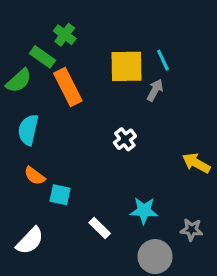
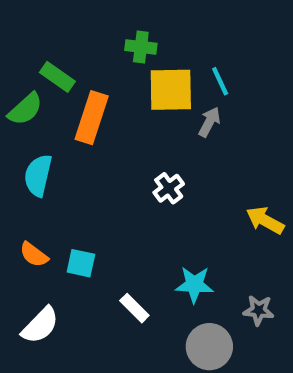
green cross: (65, 35) -> (141, 47), moved, turned -30
orange rectangle: (68, 87) -> (92, 118), turned 45
orange semicircle: (35, 176) -> (34, 255), moved

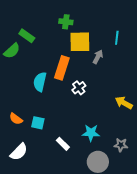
cyan line: (220, 81) -> (117, 38), moved, turned 32
orange rectangle: (92, 118) -> (62, 68), moved
cyan semicircle: (38, 175) -> (40, 82), moved

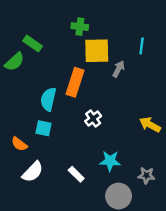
white cross: (79, 88) -> (93, 119), moved
cyan square: (38, 123) -> (44, 128), moved
white semicircle: (19, 152) -> (33, 172), moved

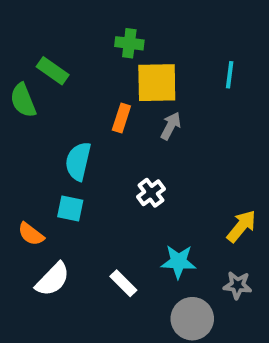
green semicircle: (14, 62) -> (23, 100), turned 110
gray arrow: (119, 69) -> (171, 126), moved
orange rectangle: (75, 82) -> (121, 118), moved, size x0.6
yellow arrow: (150, 125) -> (241, 226), moved, turned 100

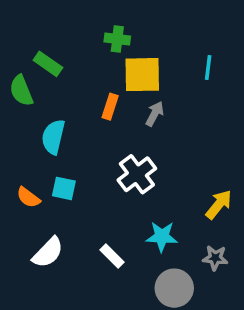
cyan semicircle: (78, 161) -> (53, 137), moved
white cross: (151, 193) -> (137, 174), size x1.5
orange semicircle: (31, 234) -> (28, 197), moved

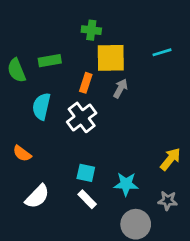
green rectangle: (48, 64) -> (50, 61), moved, turned -45
cyan line: (208, 67) -> (162, 52), turned 66
white cross: (137, 174) -> (82, 117), moved
cyan square: (64, 188) -> (86, 173), moved

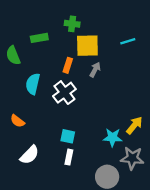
green rectangle: (50, 61) -> (39, 38), moved
cyan star: (126, 184) -> (113, 137), moved
white rectangle: (87, 199) -> (69, 157), turned 56
gray star: (168, 201) -> (132, 158), size x1.5

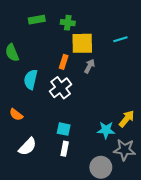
green rectangle: (39, 38) -> (37, 20), moved

